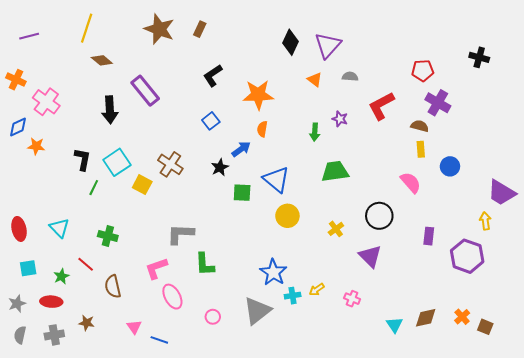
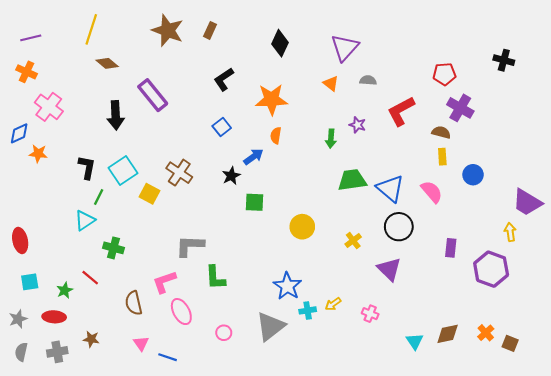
black diamond: (291, 42) -> (280, 43), moved
orange cross: (16, 80) -> (27, 72), moved
blue triangle: (276, 179) -> (390, 189), moved
cyan triangle: (59, 228) -> (85, 220), moved, turned 40
brown semicircle: (113, 286) -> (134, 303), moved

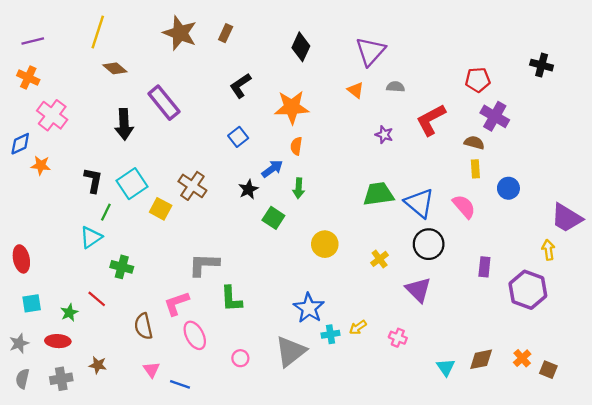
green arrow: (331, 139) -> (299, 188), moved
green square: (255, 202) -> (273, 218), turned 30

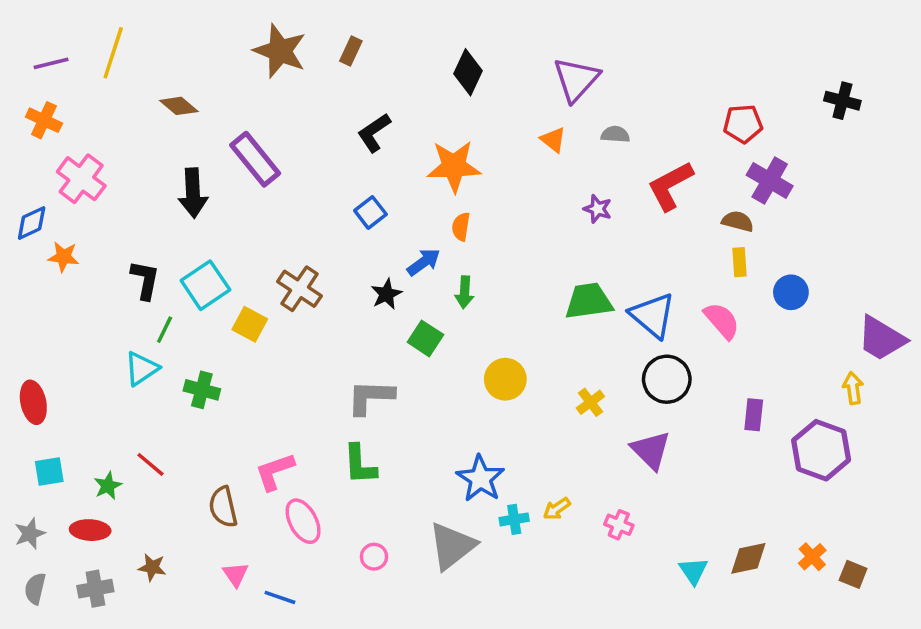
yellow line: (98, 32) -> (113, 53), moved
gray L-shape: (204, 265) -> (370, 397), moved
green cross: (122, 267) -> (202, 390), moved

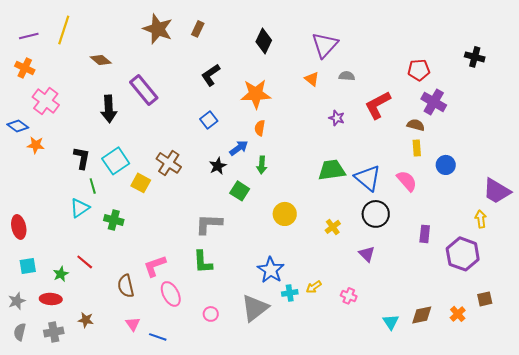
blue diamond: (32, 223) -> (18, 126), turned 60
green line: (165, 330) -> (93, 186), turned -42
purple triangle: (651, 450) -> (367, 254), size x0.7
brown square: (853, 574) -> (485, 299), moved, turned -35

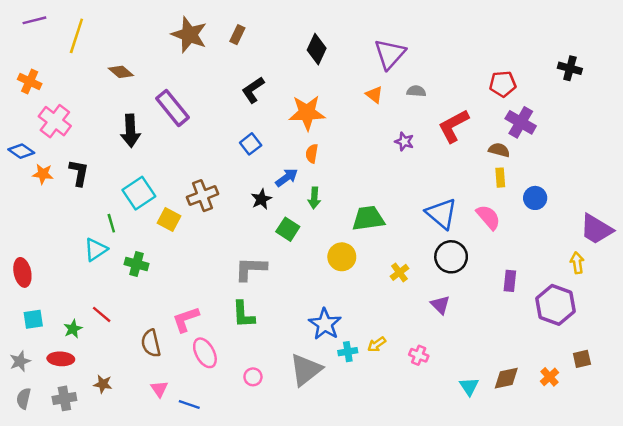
purple line: (29, 36) -> (34, 20), moved
black L-shape: (82, 158) -> (79, 173), moved
brown cross: (169, 163) -> (203, 196), turned 35
green trapezoid: (332, 170) -> (368, 218), moved

